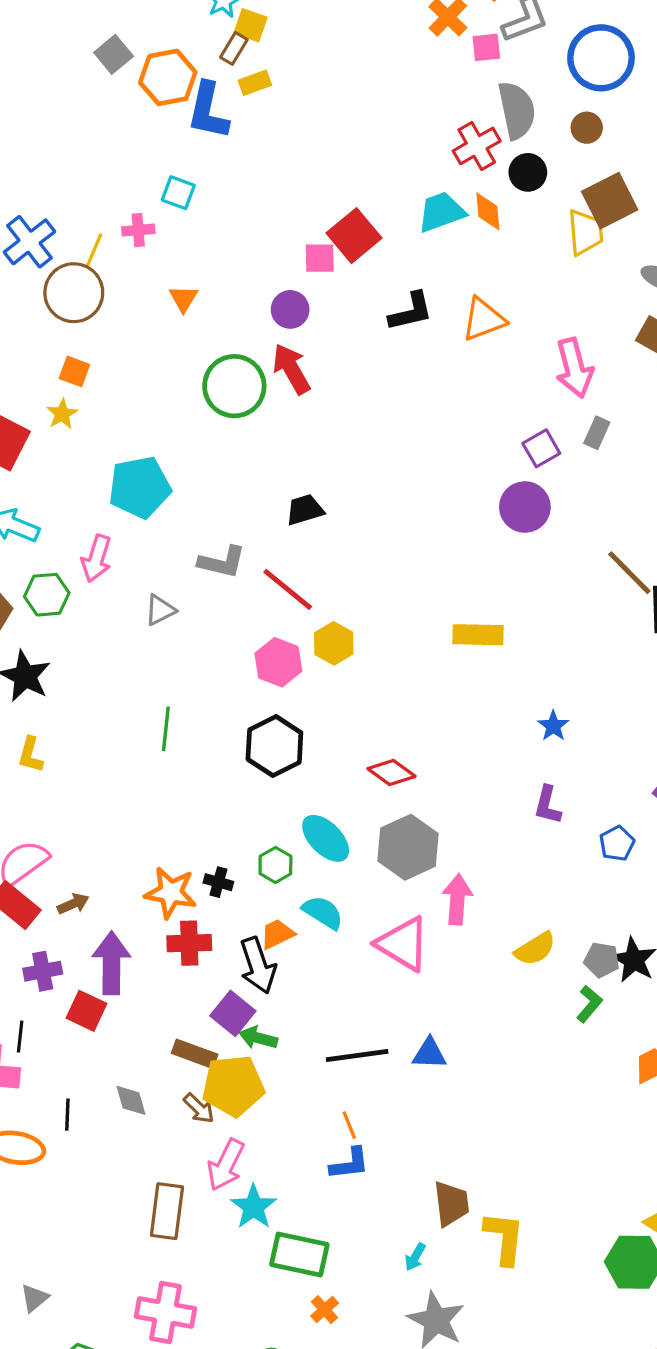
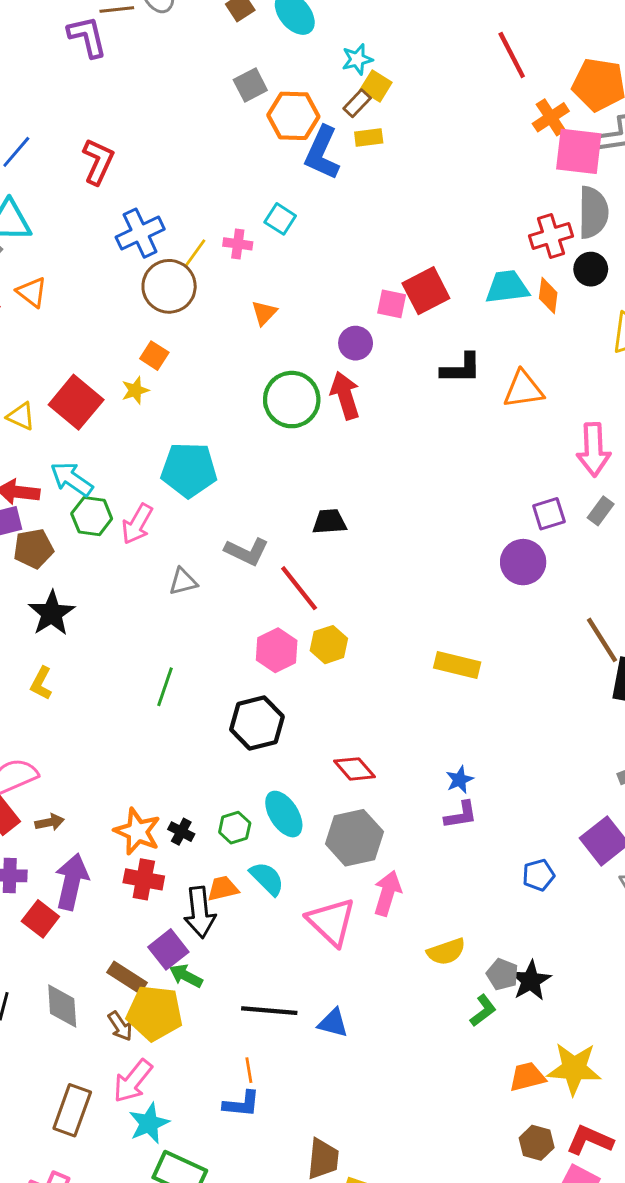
pink square: (486, 47) -> (579, 151), size x1.8
green hexagon: (47, 595) -> (92, 516), moved
blue star: (553, 726) -> (460, 780), moved
purple L-shape: (547, 805) -> (461, 815), moved, turned -126
gray diamond: (131, 1100) -> (62, 1006), size x1.4

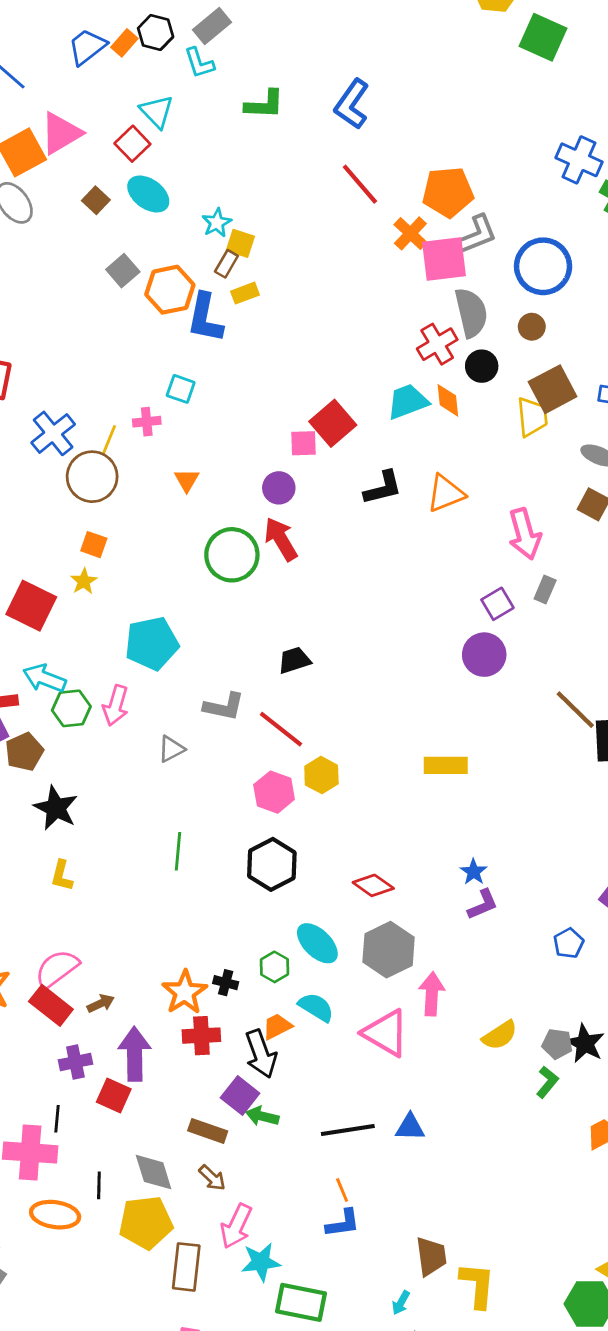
orange star: (137, 831) -> (185, 992), turned 30
yellow pentagon: (155, 1013) -> (146, 1222), moved
cyan star: (149, 1123) -> (261, 1262), turned 30

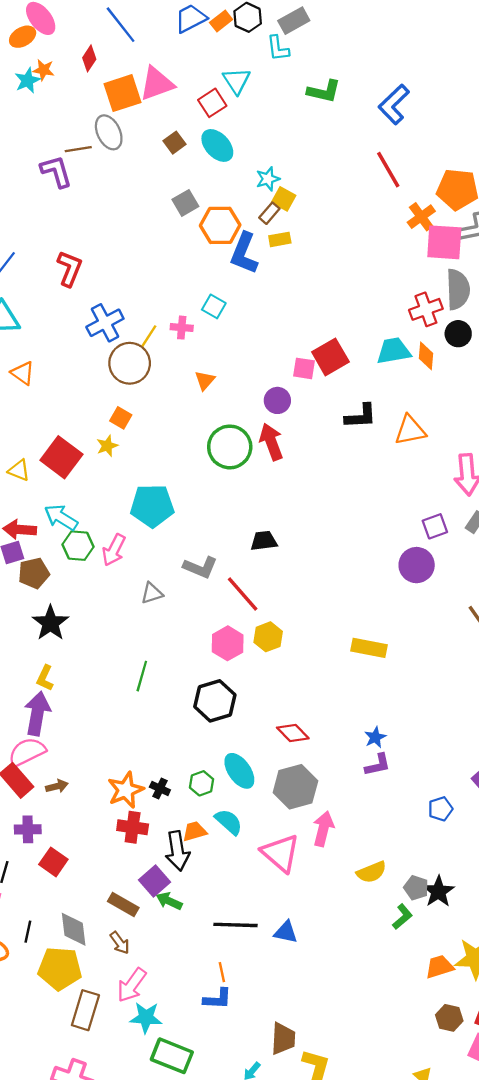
purple arrow: (135, 1054) -> (37, 713), moved

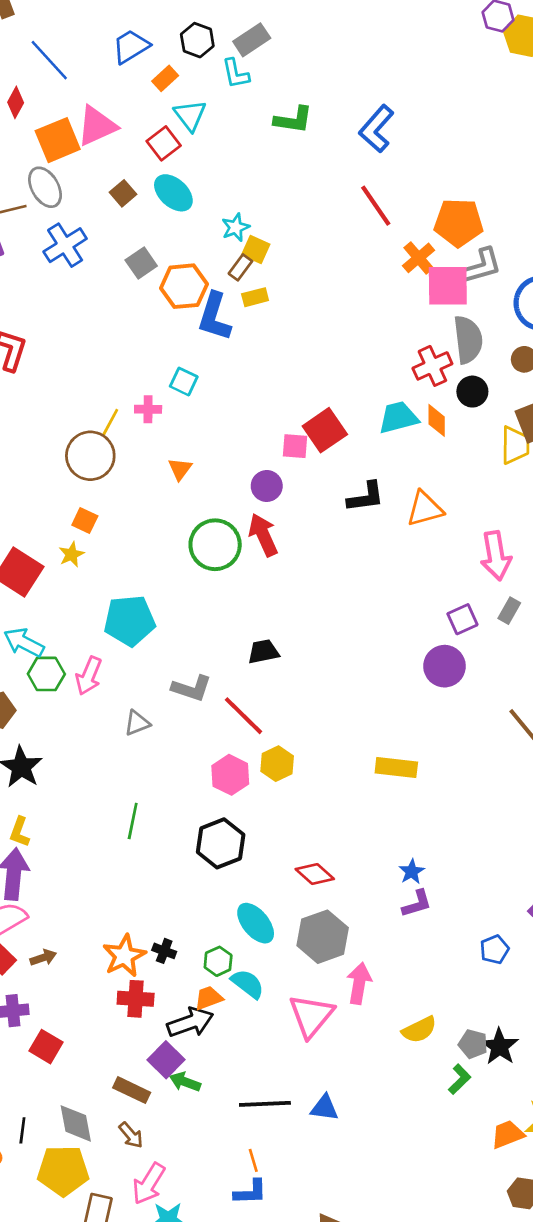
orange rectangle: (221, 21) -> (165, 78), moved
blue cross: (105, 323) -> (65, 245), moved
green hexagon: (202, 783) -> (218, 961), moved
black arrow: (177, 851) -> (190, 1022), turned -96
pink triangle: (281, 853) -> (311, 1016), turned 33

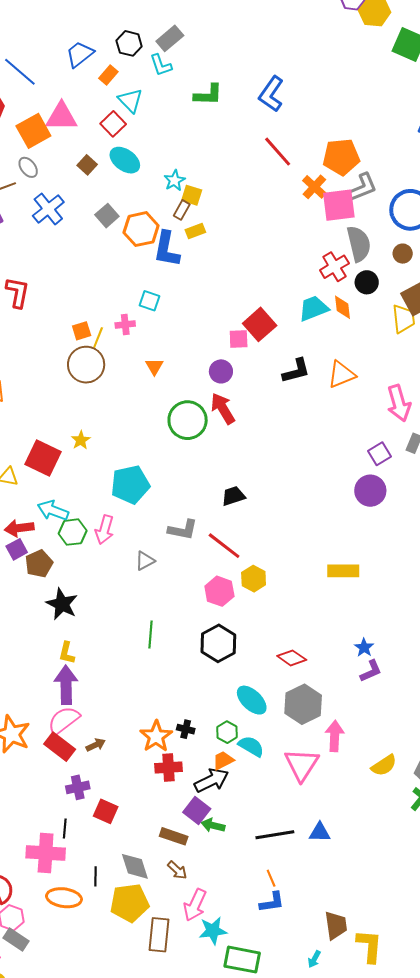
pink triangle: (97, 126) -> (61, 117), turned 32
gray ellipse: (45, 187) -> (28, 167), size x0.7
orange square: (85, 520) -> (82, 331), moved, turned -36

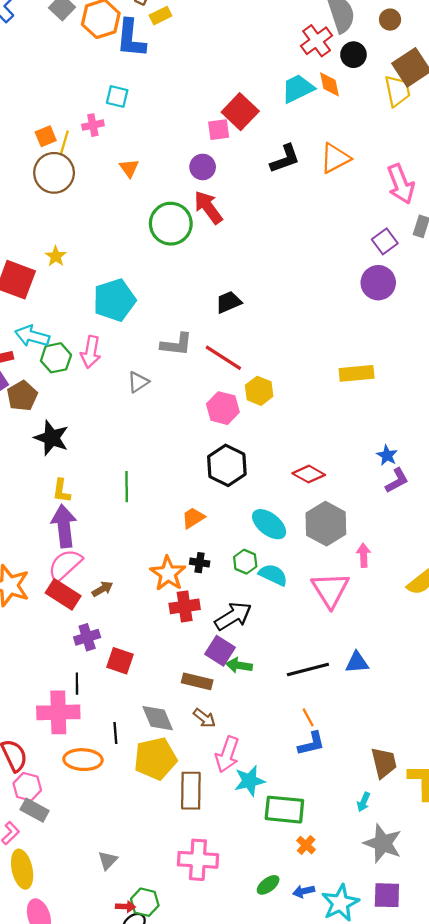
green line: (150, 635) -> (127, 487), moved
pink arrow: (335, 736) -> (364, 555), size x0.7
orange trapezoid: (223, 760) -> (193, 518), moved

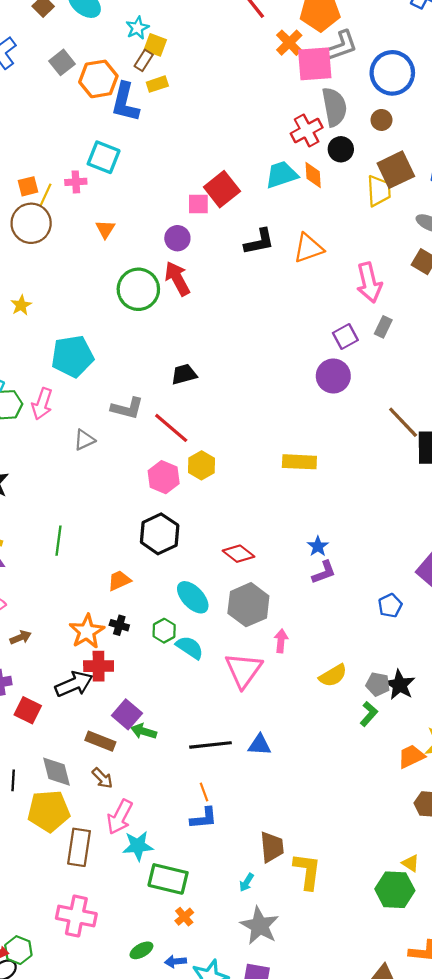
cyan square: (117, 96) -> (104, 157), size x1.4
black arrow: (233, 616) -> (74, 684), moved

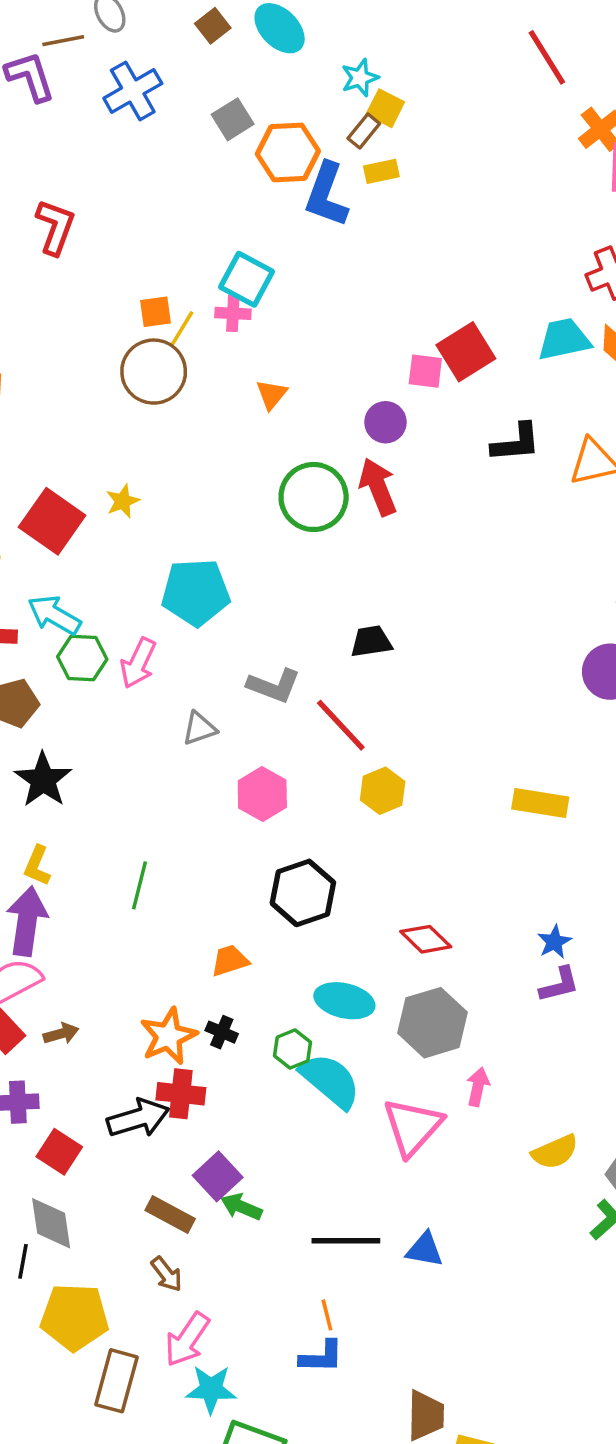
cyan square: (104, 157) -> (247, 279), moved
pink hexagon: (164, 477) -> (262, 794), moved
cyan ellipse: (193, 597) -> (344, 1001), turned -40
cyan semicircle: (190, 647) -> (330, 1081), size x1.4
gray diamond: (56, 772) -> (51, 1223), moved

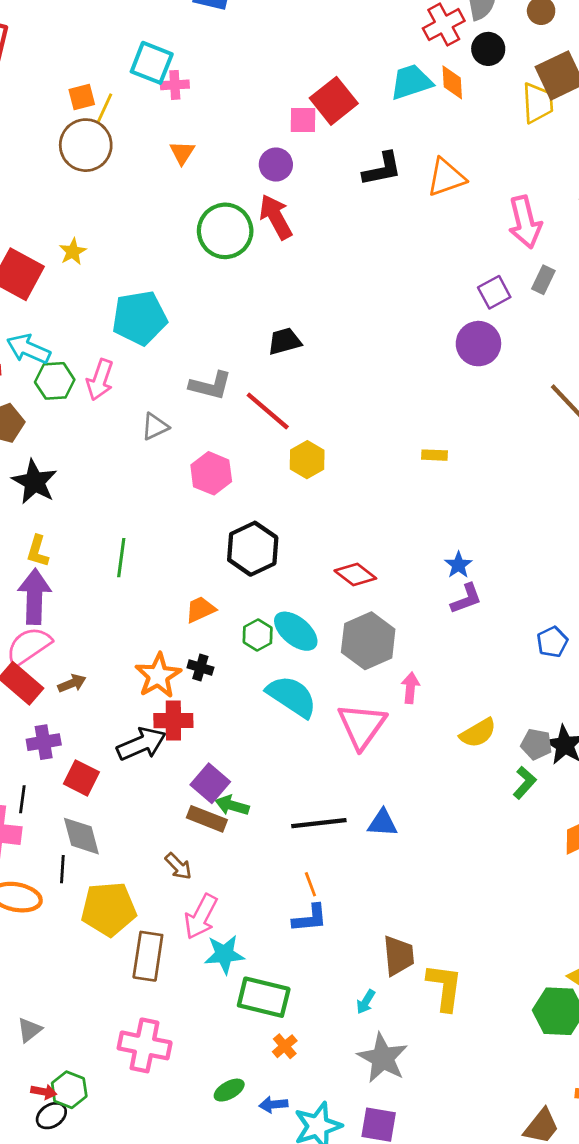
pink cross: (233, 313) -> (175, 85), moved
yellow rectangle: (540, 803) -> (434, 455), size x0.6
cyan ellipse: (344, 1001) -> (296, 631), turned 33
green hexagon: (293, 1049) -> (258, 635), moved
brown rectangle: (170, 1215) -> (207, 819), moved

